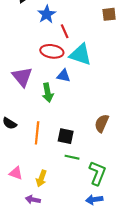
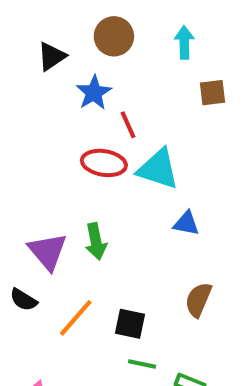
blue triangle: (64, 76) -> (186, 223), moved
purple triangle: (22, 77) -> (48, 251), moved
orange line: (37, 133) -> (76, 318), turned 35

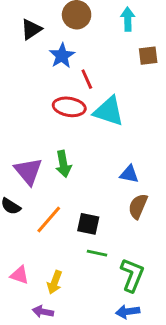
blue triangle: (186, 223) -> (129, 174), moved

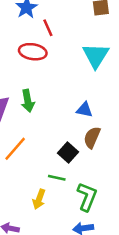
cyan triangle: (109, 111) -> (96, 55), moved, turned 44
black square: (88, 224) -> (68, 153), moved, turned 30
yellow arrow: (55, 282) -> (39, 199), moved

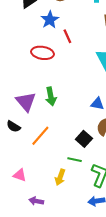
red ellipse: (33, 52) -> (42, 53), moved

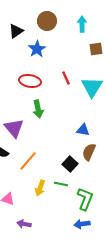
red line: (67, 36) -> (66, 78), moved
green arrow: (51, 96) -> (38, 109), moved
yellow arrow: (60, 177) -> (40, 188), moved

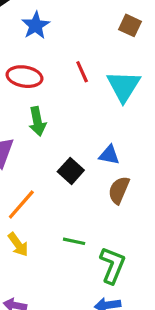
brown square: (96, 49) -> (130, 25), turned 32
black square: (70, 164) -> (71, 171), moved
yellow arrow: (40, 188) -> (18, 244), moved, turned -56

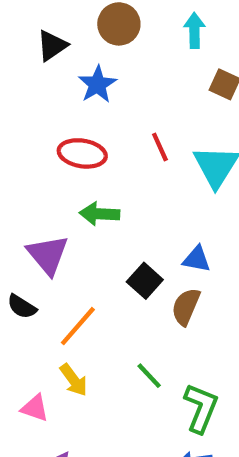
green arrow: (37, 121) -> (99, 214), turned 104
brown semicircle: (119, 190) -> (186, 307), moved
green line: (74, 241) -> (149, 376), turned 35

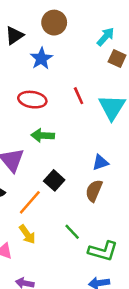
cyan arrow: (194, 30) -> (106, 37), moved, turned 42
blue triangle: (197, 259) -> (100, 162), turned -30
black square: (145, 281) -> (54, 180), moved
green L-shape: (201, 408) -> (103, 251), turned 84

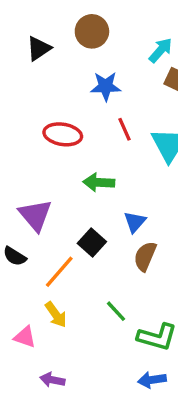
blue star: (41, 59) -> (106, 86), moved, turned 30
green arrow: (43, 136) -> (99, 182), moved
blue triangle: (100, 162) -> (135, 222), moved, turned -30

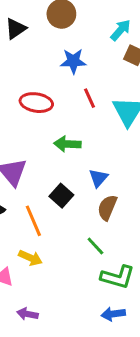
orange line: (59, 272) -> (33, 221), turned -64
green line: (116, 311) -> (95, 246), moved
yellow arrow: (56, 315) -> (30, 258), turned -30

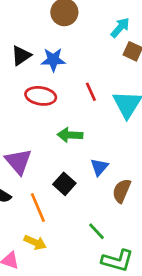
black triangle: (16, 29) -> (21, 55), moved
blue star: (73, 61) -> (53, 60), moved
brown semicircle: (107, 208) -> (122, 191), moved

